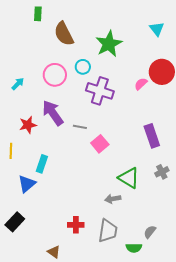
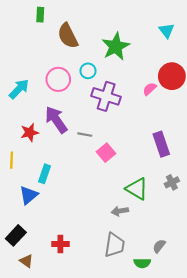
cyan arrow: (18, 84) -> (19, 89), size x1.5
red cross: (76, 225) -> (60, 244), moved
brown triangle: (54, 252) -> (26, 261), moved

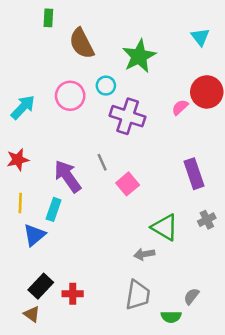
purple arrow: (56, 120) -> (68, 176), moved
red star: (30, 132) -> (18, 160), moved
gray line: (85, 135) -> (102, 162), turned 56
yellow line: (12, 160) -> (20, 203), moved
black rectangle: (16, 235) -> (41, 286), moved

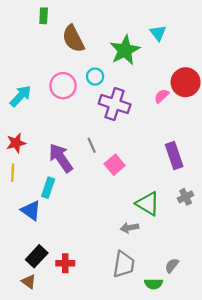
cyan triangle: (200, 37) -> (158, 33), moved
yellow line: (20, 203) -> (13, 173), moved
blue triangle: (34, 235) -> (31, 211), turned -45

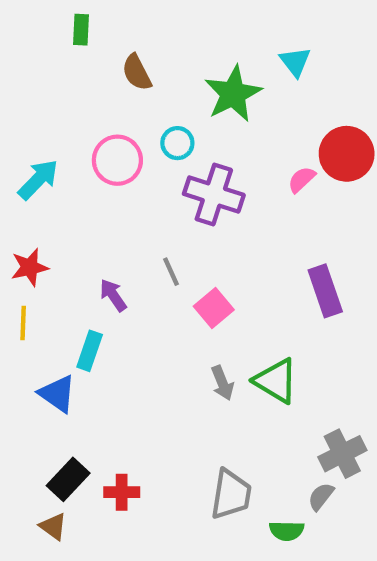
brown semicircle: (73, 39) -> (137, 72), size x0.7
purple arrow: (61, 158) -> (113, 295), size x0.6
gray cross: (186, 197) -> (342, 454), moved, size x1.5
gray arrow: (129, 228) -> (222, 383), moved, turned -102

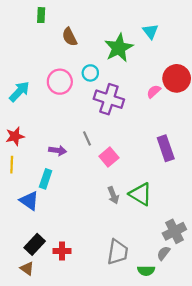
purple arrow: (113, 295) -> (58, 150), turned 133

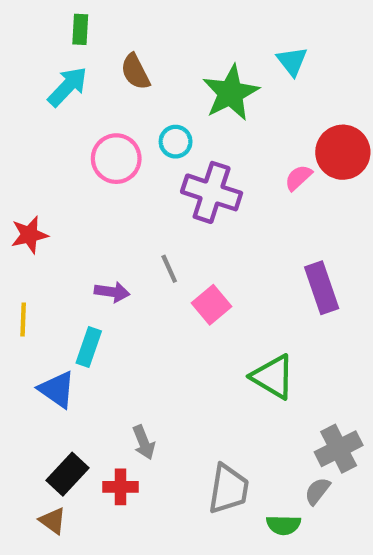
cyan arrow: (19, 91) -> (68, 87), moved
red star: (15, 136) -> (29, 235), moved
gray arrow: (113, 195) -> (144, 442), moved

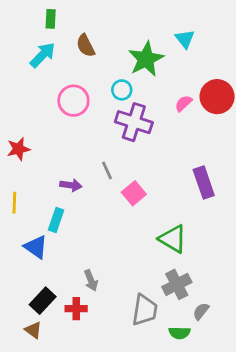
cyan circle: (176, 142) -> (122, 90), moved
pink semicircle: (298, 178) -> (184, 103), moved
gray cross: (339, 449) -> (177, 284), moved

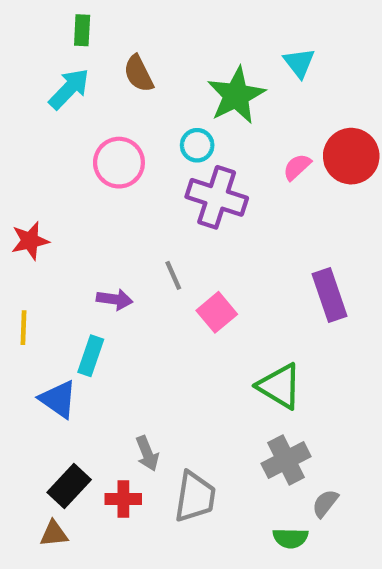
gray trapezoid: (145, 310) -> (195, 497), moved
brown triangle: (33, 330) -> (54, 534), turned -42

